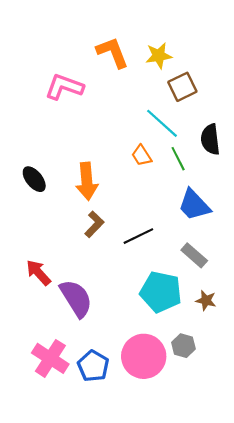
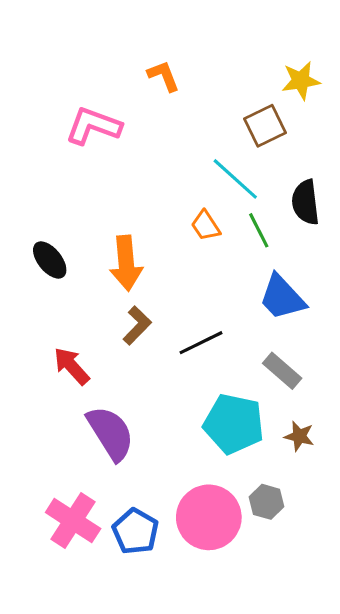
orange L-shape: (113, 52) -> (164, 76), size x0.7
yellow star: (159, 56) -> (301, 81), moved
red arrow: (38, 273) -> (72, 366), moved

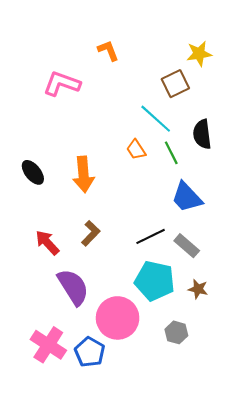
brown L-shape: (137, 325) -> (91, 233), moved
black line: (201, 343) -> (151, 236), moved
pink circle: (209, 517) -> (118, 318), moved

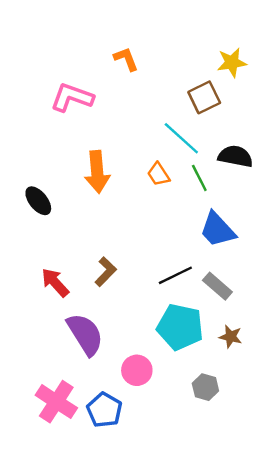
black semicircle: (202, 134) -> (235, 156), turned 108
orange arrow: (83, 174) -> (97, 172), moved
pink circle: (118, 318) -> (137, 370), size x0.6

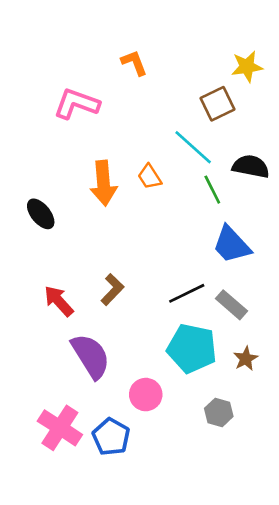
orange trapezoid: (158, 174) -> (150, 177), moved
brown star: (231, 337) -> (246, 359), turned 30

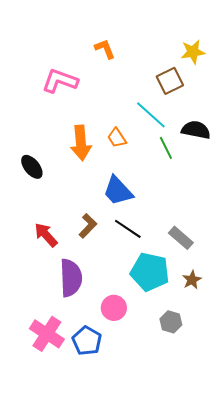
blue trapezoid: (232, 245) -> (118, 191), moved
black line: (187, 293) -> (128, 229), moved, turned 60
purple semicircle: (91, 356) -> (71, 278), turned 30

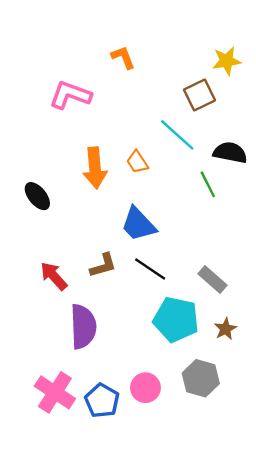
green line: (166, 148) -> (208, 184), moved
brown L-shape: (88, 226) -> (103, 265), turned 30
pink circle: (114, 308) -> (145, 388), moved
gray hexagon: (171, 322) -> (201, 378), size x1.4

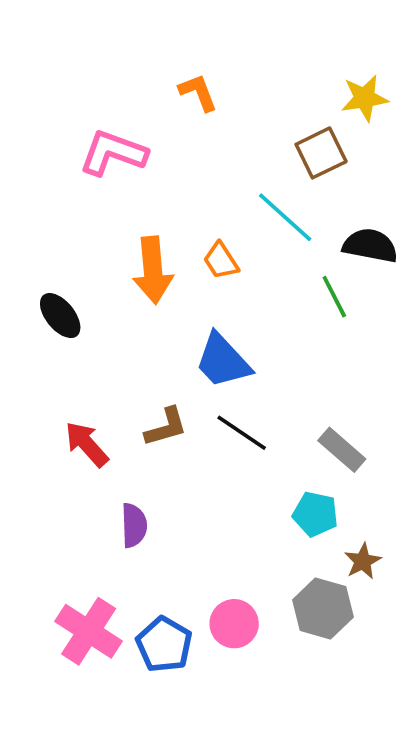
cyan pentagon: (176, 319) -> (315, 514), moved, size x0.6
purple semicircle: (83, 327) -> (134, 525), size x0.6
brown star: (225, 329) -> (363, 561), moved

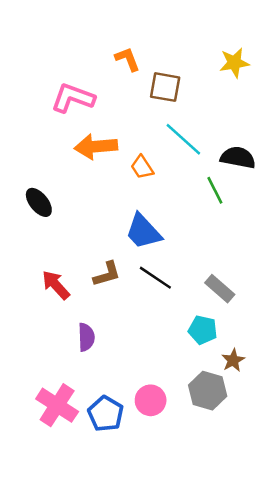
brown square: (321, 153) -> (165, 87), moved, turned 36
orange arrow: (153, 270) -> (96, 147), moved, turned 90

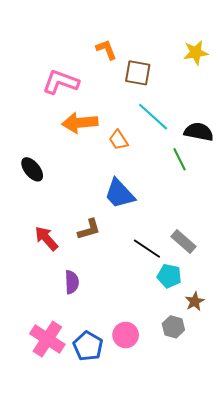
black line: (155, 278) -> (147, 249), moved
gray hexagon: (208, 391) -> (173, 327), size x0.7

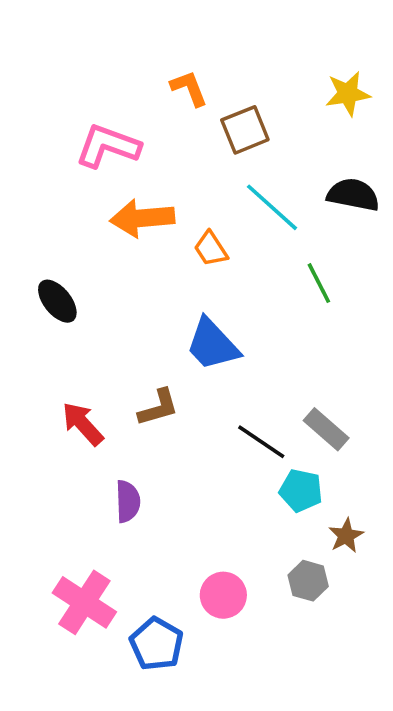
brown square: (138, 73) -> (245, 130), turned -32
black semicircle: (199, 132) -> (353, 195), moved
blue pentagon: (88, 346) -> (157, 644), moved

